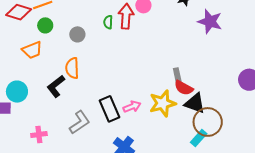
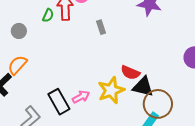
green semicircle: (108, 22) -> (48, 15), turned -152
orange semicircle: (72, 68) -> (17, 65), turned 50
gray rectangle: (177, 75) -> (101, 27), moved

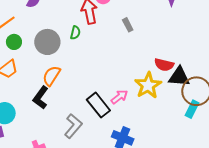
green semicircle: (48, 15) -> (75, 33), moved
gray circle: (19, 31) -> (47, 42), size x1.6

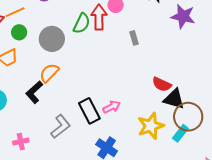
green semicircle: (75, 33) -> (82, 23), moved, size x1.5
yellow star: (148, 85) -> (151, 126), moved

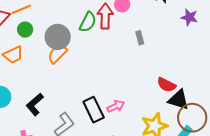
purple star: (183, 16) -> (189, 17), size x0.7
orange semicircle: (49, 73) -> (57, 54), moved
black L-shape: (34, 92) -> (35, 104), moved

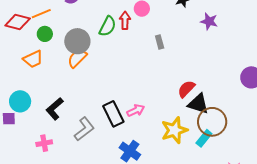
red arrow: (105, 16) -> (125, 20), size x0.7
red semicircle: (166, 85) -> (186, 89), turned 108

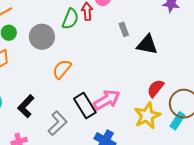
orange semicircle: (77, 58) -> (62, 69), moved
red semicircle: (186, 89) -> (155, 88), moved
black triangle: (198, 104) -> (147, 45), moved
pink arrow: (136, 110) -> (107, 100), size x1.5

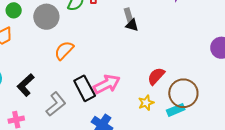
black triangle: (147, 45) -> (132, 25), moved, size x0.6
yellow star: (147, 116) -> (146, 103), size x0.6
cyan rectangle: (177, 121) -> (176, 110), turned 30

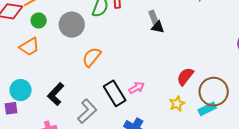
pink arrow: (107, 84) -> (137, 88), size x0.6

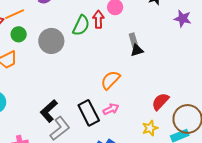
black triangle: (158, 27) -> (137, 50), turned -32
orange semicircle: (92, 57) -> (110, 80), moved
black L-shape: (56, 94) -> (49, 111), moved

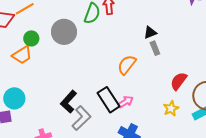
green circle: (19, 34) -> (31, 38), moved
gray rectangle: (133, 40) -> (155, 48), moved
pink arrow: (111, 109) -> (126, 102), moved

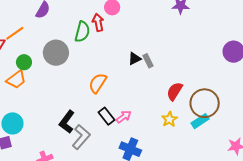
black triangle: (150, 32) -> (135, 59), moved
orange semicircle: (127, 65) -> (98, 83), moved
black rectangle: (108, 100) -> (106, 116), size x0.7

